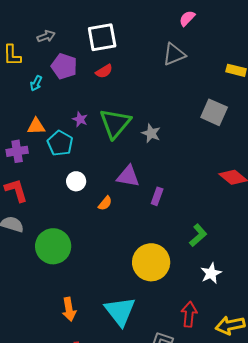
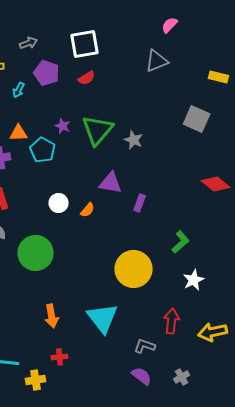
white circle: (76, 181) -> (59, 203), moved

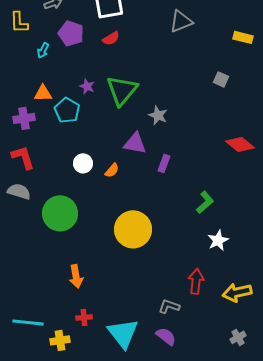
gray square: (197, 119) -> (221, 79), size x0.6
gray star: (134, 140) -> (158, 115), moved
yellow circle: (134, 269) -> (133, 229), moved
cyan triangle: (103, 318) -> (123, 333), moved
gray cross: (182, 377) -> (238, 337), moved

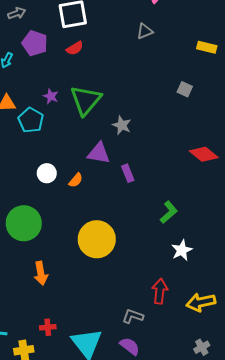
gray triangle: (181, 21) -> (145, 31), size x0.7
purple rectangle: (164, 163) -> (128, 173), turned -42
orange arrow: (76, 276) -> (41, 273), moved

